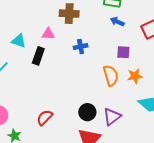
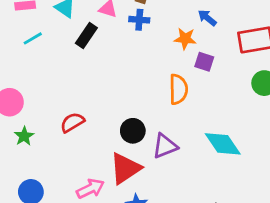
blue cross: (81, 47) -> (139, 20), moved
orange star: (135, 76) -> (185, 39), moved

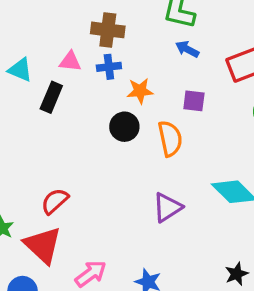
orange star: (185, 39) -> (140, 91), moved
black circle: (133, 131) -> (124, 127), moved
red triangle: (125, 168) -> (43, 245), moved, turned -32

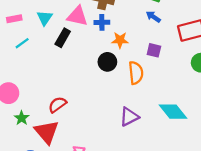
pink triangle: (70, 61) -> (77, 16), size x1.5
cyan triangle: (20, 70) -> (45, 18), turned 35

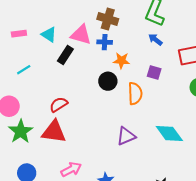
cyan triangle: (45, 18) -> (49, 35), turned -35
cyan line: (22, 43) -> (24, 70), moved
red semicircle: (57, 105) -> (59, 104), moved
green star: (22, 118) -> (21, 131), size x1.6
red triangle: (47, 132) -> (54, 132), moved, turned -45

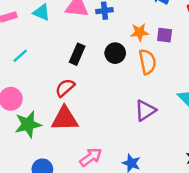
black rectangle: (65, 55) -> (77, 54), moved
orange star: (121, 61) -> (140, 32), moved
green star: (21, 131) -> (28, 124), turned 30

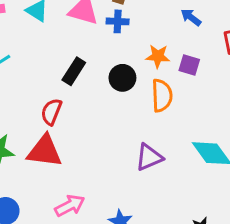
red semicircle: (65, 88) -> (51, 112), turned -36

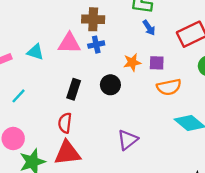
blue arrow: (191, 17) -> (149, 28), turned -147
orange semicircle: (162, 95) -> (169, 87), moved, turned 95
purple triangle: (149, 157) -> (128, 140), moved

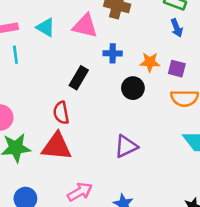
blue cross: (96, 45) -> (113, 53), moved
black circle: (110, 85) -> (133, 88), moved
cyan line: (19, 96) -> (15, 55), moved, turned -63
red semicircle: (65, 123) -> (61, 113), turned -30

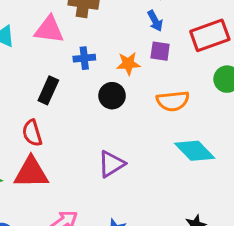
purple square: (177, 69) -> (160, 51), moved

